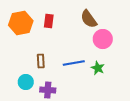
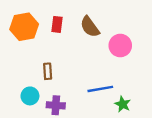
brown semicircle: (89, 19) -> (90, 27), moved
blue line: (74, 63) -> (100, 89), moved
green star: (98, 68) -> (123, 104), moved

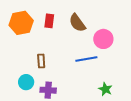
blue line: (100, 89) -> (86, 59), moved

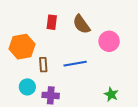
orange hexagon: (21, 23) -> (22, 47), moved
blue line: (86, 59) -> (75, 64), moved

